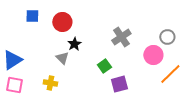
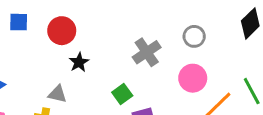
gray circle: (167, 37) -> (194, 36), moved
gray triangle: (62, 58) -> (57, 94), moved, turned -32

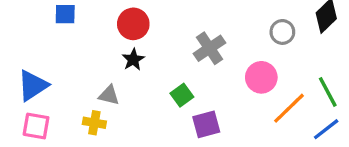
red circle: (62, 31) -> (133, 24), moved
gray circle: (194, 36) -> (282, 32), moved

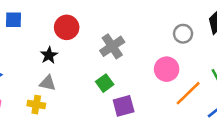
gray cross: (209, 48) -> (112, 46), moved
black star: (133, 60) -> (49, 55), moved

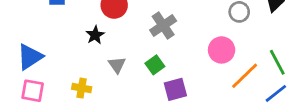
gray triangle: (48, 83) -> (117, 65), moved, turned 42

